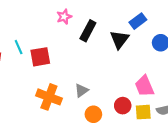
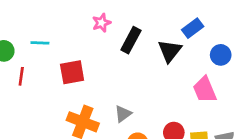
cyan line: (19, 47) -> (40, 43), moved, turned -64
pink trapezoid: (144, 86) -> (205, 90), moved

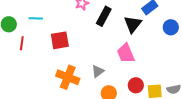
pink trapezoid: (205, 90) -> (126, 53), moved

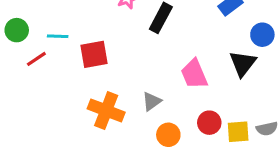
cyan line: (36, 18) -> (58, 36), moved
black triangle: (133, 24) -> (243, 63), moved
red line: (22, 43) -> (36, 59), turned 48

